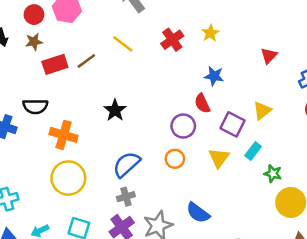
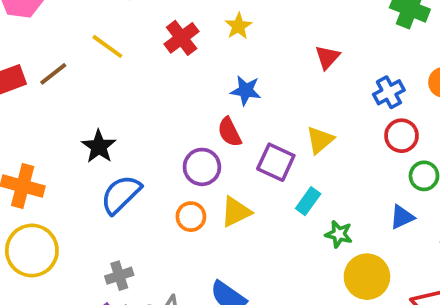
yellow triangle: (219, 158) -> (236, 212), moved, turned 30
blue semicircle: (127, 164) -> (121, 194), moved

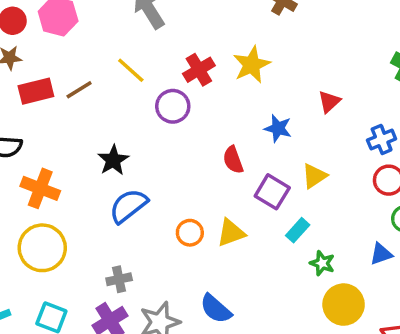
yellow star: (238, 26) -> (252, 65), size x1.5
blue star: (246, 90) -> (278, 128), moved
purple circle: (202, 167) -> (173, 106), moved

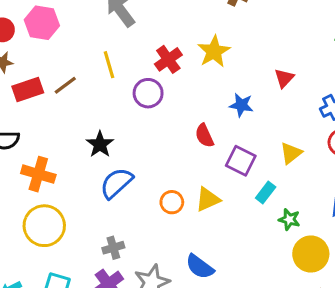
yellow line: (131, 70) -> (109, 65), turned 36
yellow triangle: (314, 176) -> (291, 153), moved

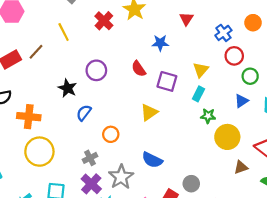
purple circle: (148, 93) -> (96, 70), moved
blue semicircle: (116, 183) -> (84, 113), size x0.7
cyan rectangle: (266, 192) -> (198, 94), moved
orange circle: (172, 202) -> (111, 134), moved

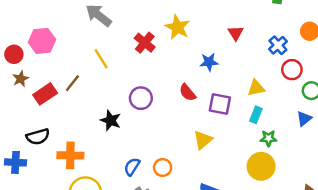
yellow triangle: (201, 70) -> (256, 88), turned 42
blue semicircle: (84, 113) -> (132, 167), moved
yellow circle: (227, 137) -> (261, 166), moved

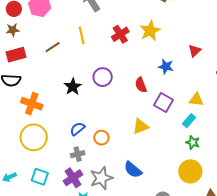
red rectangle: (45, 94) -> (16, 55), moved
yellow circle: (261, 166) -> (190, 171), moved

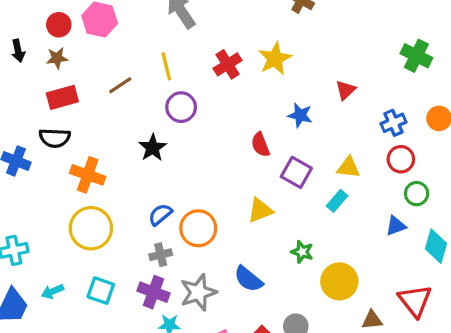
purple circle: (103, 77) -> (181, 107), moved
orange circle: (101, 138) -> (198, 228), size x1.5
green star: (193, 142) -> (302, 252), moved
purple cross: (73, 178) -> (153, 292), turned -36

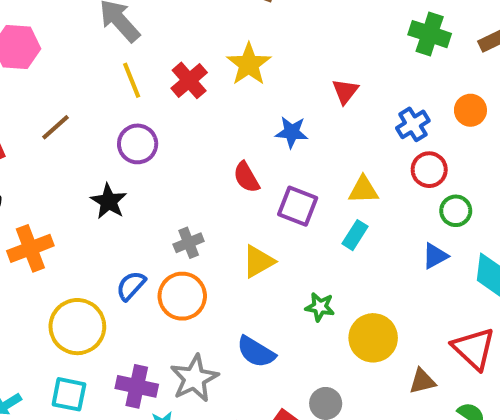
yellow line: (166, 66) -> (132, 80), moved
orange cross: (88, 175) -> (30, 248), turned -32
yellow circle: (91, 228) -> (77, 327), moved
gray cross: (161, 255) -> (189, 243), moved

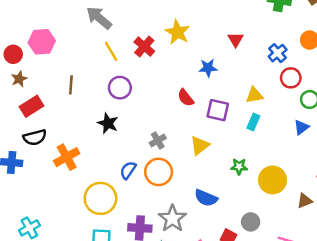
brown line: (55, 127) -> (71, 85), turned -36

